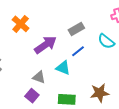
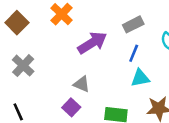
blue line: (78, 51) -> (134, 53), turned -32
cyan triangle: (63, 68) -> (140, 78), moved, turned -35

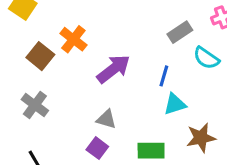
brown square: (17, 23) -> (40, 56), moved
gray rectangle: (133, 24) -> (180, 32), moved

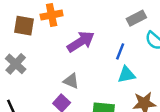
orange cross: (73, 39) -> (52, 15), turned 35
brown square: (40, 56) -> (24, 26), turned -35

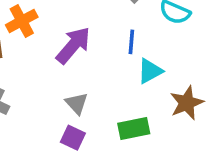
gray triangle: (71, 81) -> (77, 103), turned 42

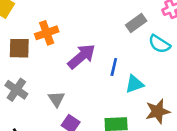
blue line: (131, 42) -> (114, 67), moved
gray triangle: (77, 103) -> (57, 99), moved

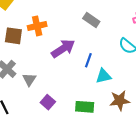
gray rectangle: (136, 23) -> (91, 20), moved, turned 63
gray triangle: (57, 99) -> (29, 79), moved

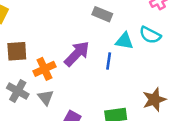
orange cross: (37, 26) -> (44, 69), moved
cyan triangle: (103, 76) -> (124, 41), moved, turned 35

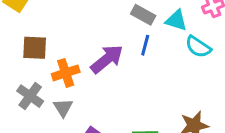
cyan triangle: (124, 41) -> (176, 20), moved
blue line: (109, 61) -> (145, 45), moved

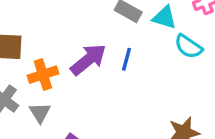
blue line: (145, 45) -> (127, 59), moved

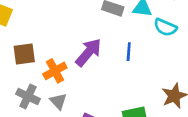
blue line: (127, 59) -> (129, 52), moved

